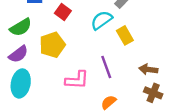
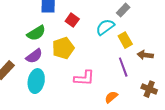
purple line: (106, 67) -> (123, 67), moved
brown arrow: (148, 69) -> (145, 55), moved

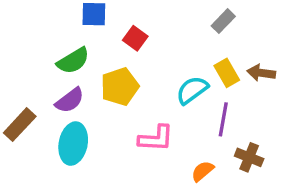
cyan semicircle: (105, 27) -> (192, 90), moved
brown arrow: (145, 55) -> (261, 73), moved
purple line: (123, 67) -> (223, 119), turned 30
brown cross: (149, 89) -> (249, 157), moved

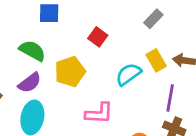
red square: (135, 38) -> (98, 37), moved
green semicircle: (73, 61) -> (32, 51), turned -120
purple line: (223, 119) -> (170, 98), moved

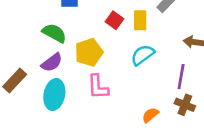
yellow rectangle: (156, 60) -> (140, 20), moved, turned 30
pink L-shape: (99, 113) -> (98, 87), moved, turned 84

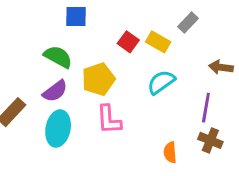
yellow rectangle: (140, 20) -> (158, 42), turned -60
orange semicircle: (150, 115) -> (170, 152), turned -54

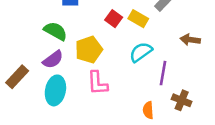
purple line: (206, 108) -> (163, 73), moved

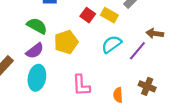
purple line: (163, 73) -> (137, 51), moved, turned 30
pink L-shape: (98, 83) -> (81, 85), moved

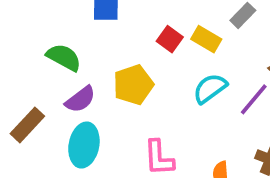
green semicircle: (37, 26) -> (64, 57), moved

